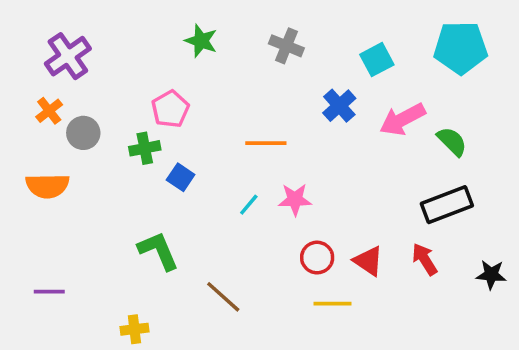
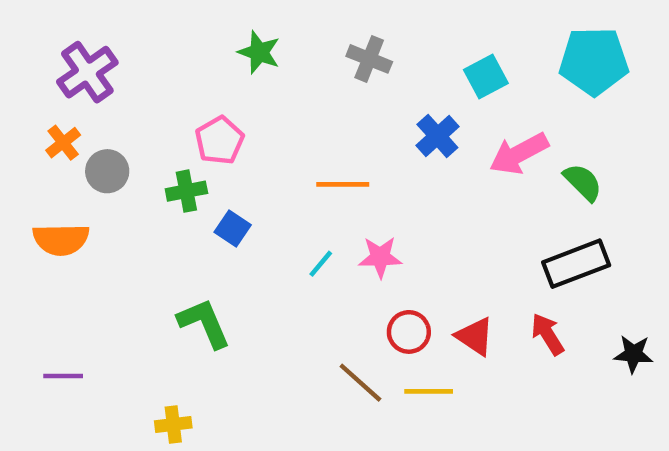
brown line: (223, 297) -> (360, 383), moved

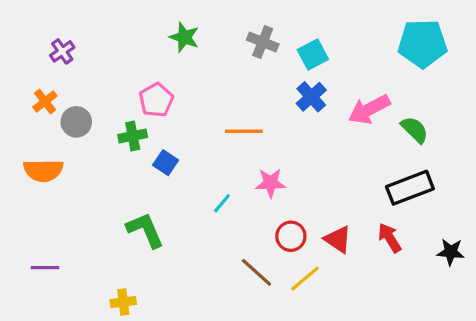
purple cross: (87, 72) -> (62, 51), size x0.6
cyan square: (486, 77) -> (313, 55), moved
cyan line: (321, 264) -> (222, 203), moved
yellow line: (429, 391) -> (305, 279), turned -40

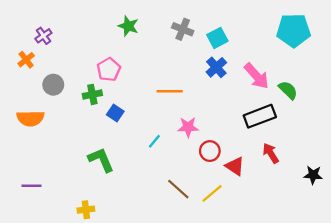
orange cross: (45, 102) -> (26, 60), moved
pink arrow: (369, 109) -> (257, 76), turned -104
black rectangle: (410, 188) -> (260, 116), moved
red circle: (291, 236) -> (210, 151), moved
red arrow: (390, 238) -> (271, 153), moved

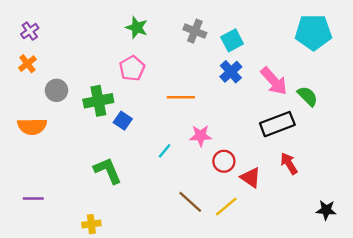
purple cross: (43, 36) -> (30, 31), moved
pink pentagon: (109, 69) -> (132, 68), moved
green cross: (92, 94) -> (98, 101), size x1.4
black star: (313, 175) -> (326, 210), moved

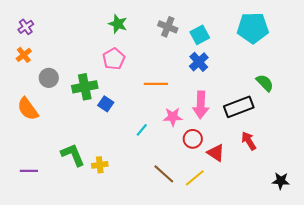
cyan pentagon: (313, 32) -> (253, 28), moved
pink arrow: (274, 81) -> (201, 105), moved, turned 44
orange semicircle: (32, 126) -> (28, 109), turned 55
green L-shape: (108, 171) -> (73, 155), moved
yellow cross: (91, 224) -> (100, 165), moved

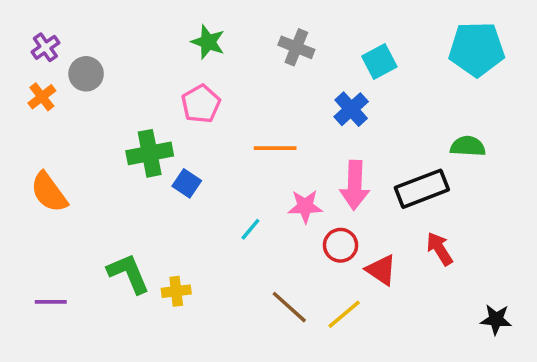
cyan pentagon: (253, 28) -> (477, 49), moved
cyan square: (200, 35) -> (379, 61), moved
gray circle: (49, 78) -> (86, 74), moved
green semicircle: (265, 83) -> (468, 146), turned -42

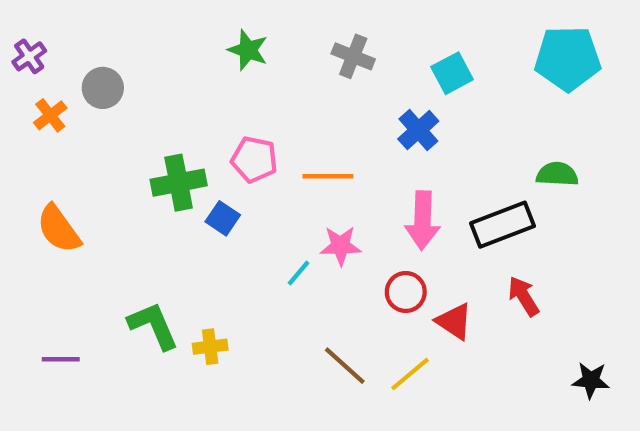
purple cross: (45, 47) -> (29, 56), moved
pink pentagon: (201, 104) -> (254, 159), moved, turned -30
pink star: (305, 206) -> (341, 246), moved

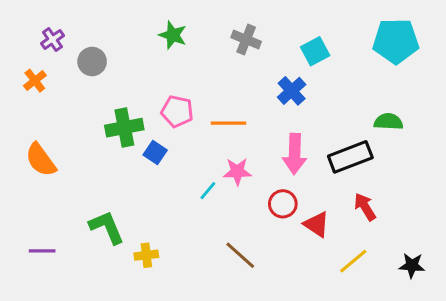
purple cross: (29, 56) -> (52, 39), moved
gray circle: (103, 88) -> (92, 62), moved
yellow cross: (210, 347) -> (146, 255), moved
yellow line: (410, 374) -> (353, 261), moved

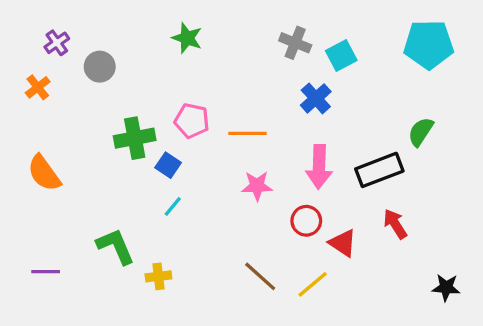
gray cross: (246, 39) -> (295, 43), moved
green semicircle: (388, 122) -> (421, 132), turned -60
cyan line: (208, 191) -> (173, 206), moved
yellow line: (353, 261) -> (313, 284), moved

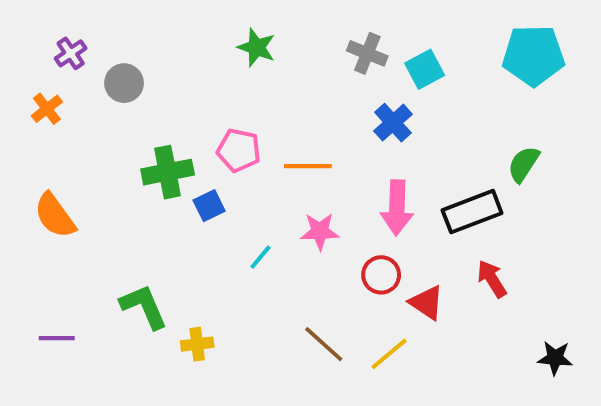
green star: (187, 38) -> (257, 47), moved
blue square: (168, 165) -> (209, 206), turned 30
cyan line: (173, 206) -> (260, 257), moved

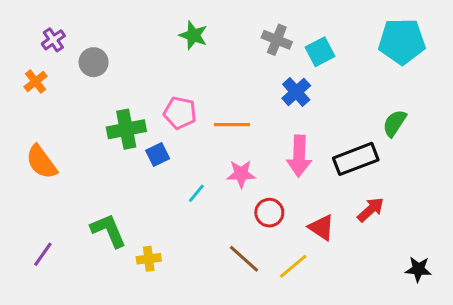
red circle: (381, 275) -> (269, 213), moved
red arrow: (492, 279) -> (371, 210), turned 80
purple line: (57, 338) -> (43, 254), turned -55

